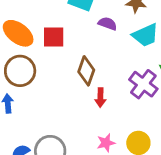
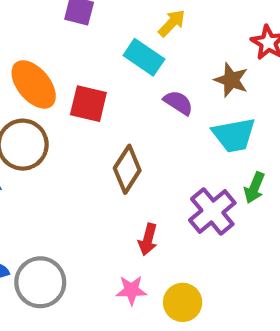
red arrow: (100, 98) -> (148, 239), moved

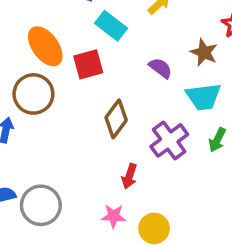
cyan rectangle: (144, 57) -> (111, 26), moved
red square: (88, 104) -> (88, 64), turned -32
purple cross: (212, 211) -> (169, 140), moved

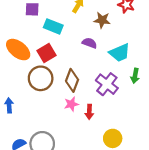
brown star: (204, 52) -> (102, 20), moved
brown circle: (33, 94) -> (41, 78), moved
pink star: (114, 216) -> (71, 104), moved

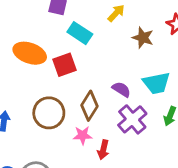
purple semicircle: (90, 43) -> (121, 89), moved
orange ellipse: (18, 50) -> (30, 53), turned -30
brown circle: (41, 78) -> (49, 113), moved

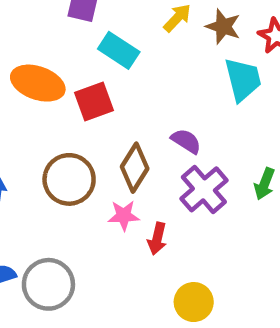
brown star: (143, 38) -> (223, 27), moved
cyan trapezoid: (156, 83) -> (243, 79), moved, turned -92

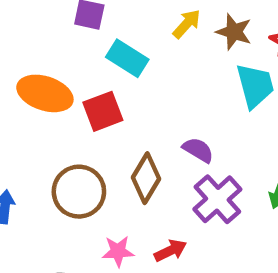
pink star: (124, 216) -> (118, 251), moved
red arrow: (157, 239) -> (170, 251), turned -128

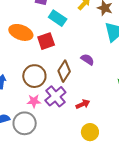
purple cross: (217, 199) -> (55, 96), moved
pink star: (118, 251) -> (34, 101), moved
red arrow: (170, 251) -> (83, 104), moved

